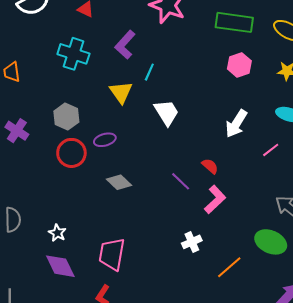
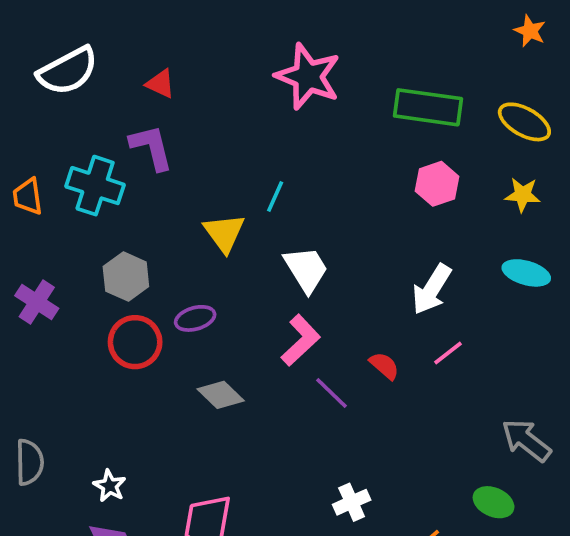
purple L-shape: (125, 45) -> (151, 147), moved, turned 124
cyan cross: (73, 54) -> (95, 186), moved
pink line: (271, 150) -> (448, 353), moved
pink L-shape: (215, 199) -> (301, 340), moved
green ellipse: (271, 242) -> (494, 502), size x0.7

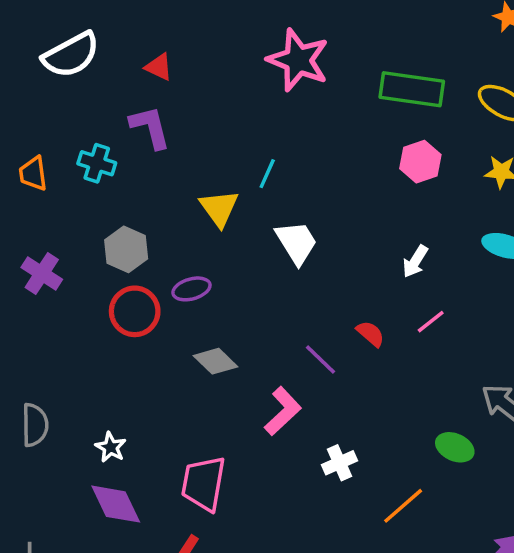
cyan cross: (95, 186) -> (97, 163), size x0.7
white arrow: (432, 289) -> (415, 261), size x0.7
pink L-shape: (301, 340) -> (283, 411), moved
green ellipse: (494, 502) -> (455, 447), moved

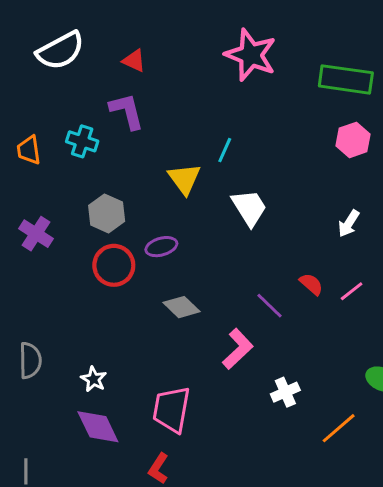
pink line: (431, 322) -> (352, 291), moved

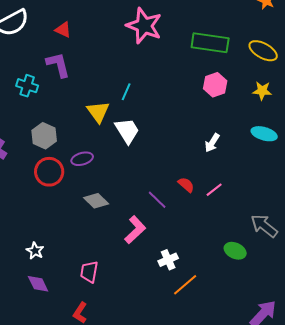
white trapezoid: (249, 208) -> (127, 131), moved
pink trapezoid: (171, 409) -> (89, 272), size x0.7
purple diamond: (98, 427) -> (38, 284), size x0.7
orange line: (339, 428) -> (185, 285), moved

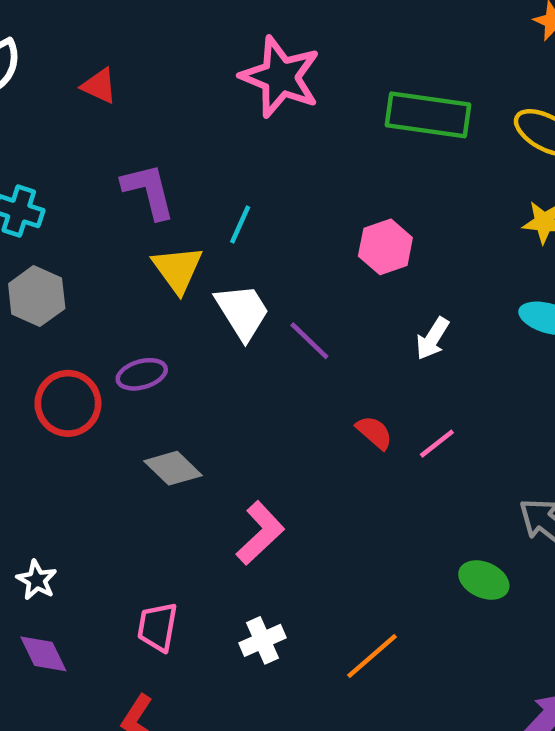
purple L-shape: (58, 65) -> (148, 191), moved
pink hexagon: (215, 85) -> (385, 247), moved
gray hexagon: (44, 136) -> (37, 296), moved
purple line: (157, 200) -> (309, 341), moved
white cross: (168, 260) -> (262, 640), moved

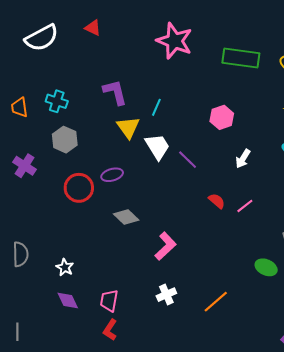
red triangle: (99, 86) -> (93, 28), moved
pink trapezoid: (157, 627) -> (109, 301), moved

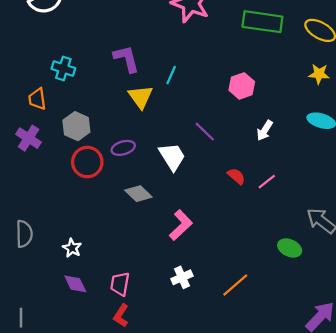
orange trapezoid: (19, 107) -> (37, 99), moved
gray hexagon: (65, 140) -> (76, 126), moved
white trapezoid: (157, 147) -> (172, 157), moved

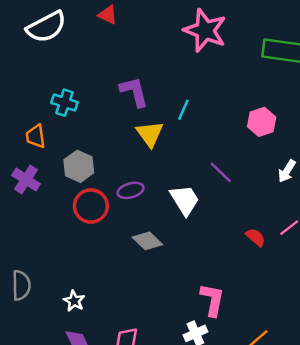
red semicircle: (236, 176) -> (256, 237), moved
pink L-shape: (181, 225) -> (212, 300), moved, turned -36

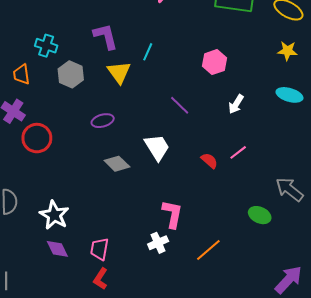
gray hexagon: (79, 166) -> (71, 74), moved
white trapezoid: (185, 200) -> (157, 147), moved
red circle: (91, 206) -> (37, 138), moved
white star: (74, 301) -> (54, 215), size x1.6

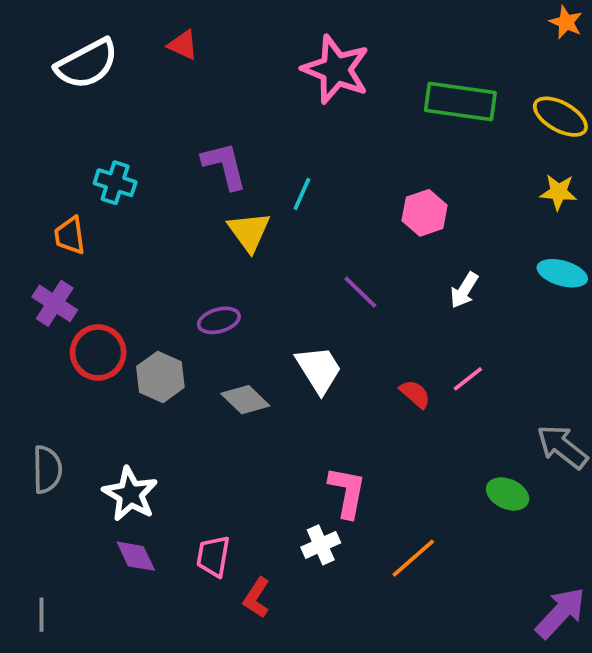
gray hexagon: (71, 74) -> (160, 377), moved
red L-shape: (101, 279) -> (257, 598), moved

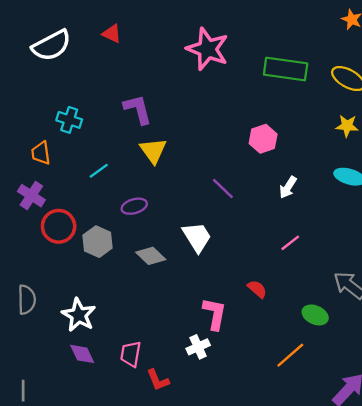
cyan line: (302, 194) -> (99, 171), moved, turned 30
red semicircle: (415, 394) -> (257, 289), moved
orange line: (413, 558) -> (290, 355), moved
red L-shape: (257, 598) -> (158, 380), turned -55

